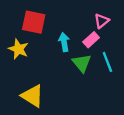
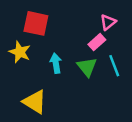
cyan arrow: (64, 42) -> (56, 63), moved

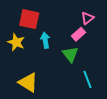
cyan arrow: (56, 63) -> (45, 40), moved
cyan line: (114, 66) -> (88, 79), moved

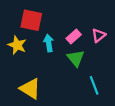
pink triangle: (88, 18) -> (99, 35), moved
pink rectangle: (78, 34) -> (74, 36), moved

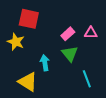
pink triangle: (99, 35) -> (91, 33), turned 40
cyan arrow: (49, 43) -> (45, 63), moved

